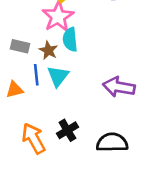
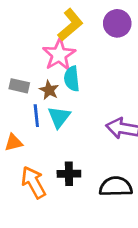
orange triangle: (15, 90) -> (14, 143), moved
black cross: (67, 130) -> (69, 174), turned 30

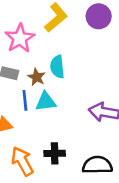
pink star: (59, 55) -> (20, 38), moved
cyan triangle: (59, 117) -> (46, 102), turned 45

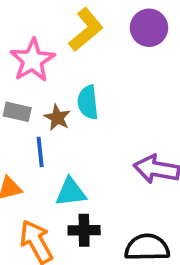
cyan triangle: (46, 102) -> (71, 192), moved

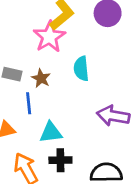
pink star: (32, 60) -> (49, 37), moved
cyan semicircle: (88, 102) -> (81, 69), moved

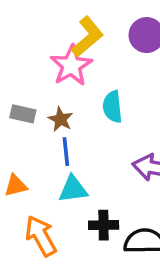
blue line: (29, 103) -> (66, 152), moved
black cross: (60, 160) -> (104, 225), moved

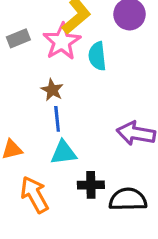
cyan semicircle: (113, 107) -> (97, 56), moved
gray rectangle: (23, 114) -> (18, 38), moved, turned -35

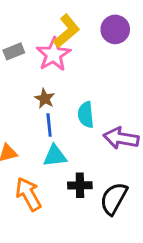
cyan semicircle: (97, 56) -> (86, 115), moved
black semicircle: (128, 199) -> (114, 199), turned -60

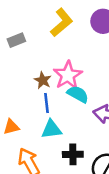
pink star: (53, 54) -> (68, 75), moved
cyan semicircle: (86, 115) -> (78, 94), turned 125

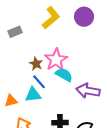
blue line: (46, 103) -> (39, 82), turned -35
cyan triangle: (51, 129) -> (33, 95), moved

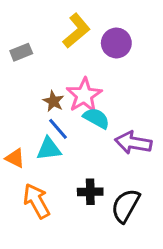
purple circle: (84, 17) -> (116, 43), moved
orange triangle: (11, 101) -> (15, 158), turned 40

